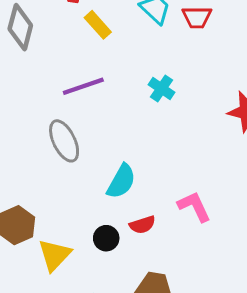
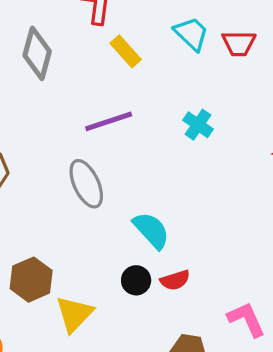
cyan semicircle: (121, 181) -> (151, 230), turned -72
pink L-shape: (194, 207) -> (246, 319), moved
black circle: (106, 238) -> (136, 280), moved

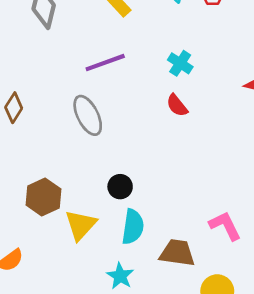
cyan semicircle: (151, 230) -> (133, 227), moved, turned 52
black circle: (136, 280) -> (120, 187), moved
red semicircle: (175, 280) -> (177, 105), moved, turned 70

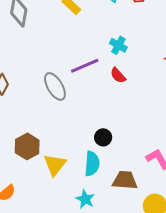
purple line: (105, 63) -> (85, 66), moved
black circle: (120, 187) -> (103, 137), moved

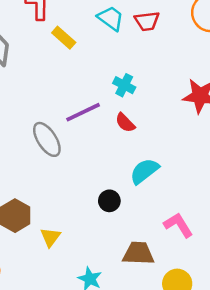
cyan semicircle: (92, 164) -> (144, 171), moved, turned -130
yellow triangle: (55, 165) -> (50, 237), size x0.7

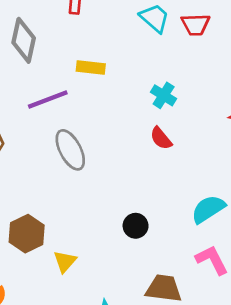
yellow rectangle: (64, 38) -> (91, 67), moved, turned -40
purple line: (83, 112) -> (48, 100), moved
cyan semicircle: (144, 171) -> (208, 209), moved

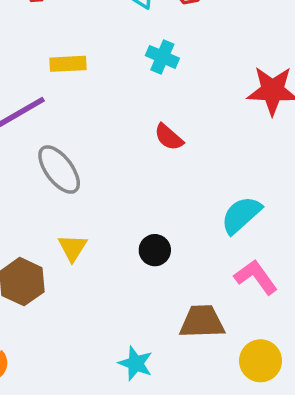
cyan cross: (164, 95) -> (162, 57), moved
yellow triangle: (65, 261) -> (73, 248), moved

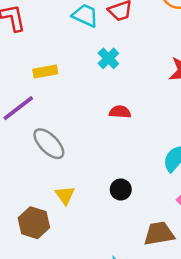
cyan cross: (162, 57) -> (108, 58), turned 30
red semicircle: (169, 137) -> (120, 112), turned 150

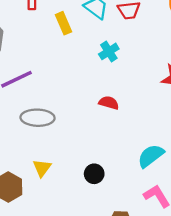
yellow rectangle: (45, 72) -> (63, 23), moved, turned 65
gray ellipse: (49, 144) -> (38, 118), turned -56

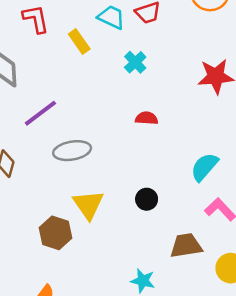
yellow triangle: (42, 168) -> (88, 205), size x1.5

